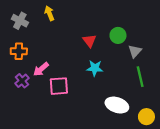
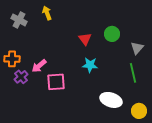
orange cross: (19, 51) -> (12, 59), moved
gray triangle: (135, 51) -> (137, 48), moved

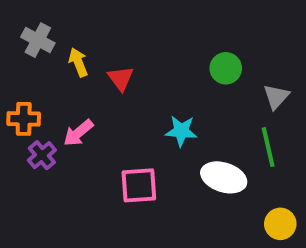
yellow arrow: (47, 13) -> (78, 62), moved
red triangle: (85, 39) -> (121, 78), moved
pink square: (56, 82) -> (139, 185), moved
white ellipse: (111, 100) -> (224, 177), moved

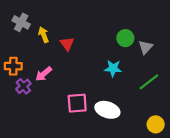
gray triangle: (276, 97) -> (146, 47), moved
cyan star: (181, 131) -> (113, 68), moved
green line: (268, 147) -> (149, 82), turned 65
white ellipse: (224, 177) -> (107, 110), moved

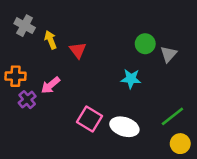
green line: (149, 82) -> (172, 116), moved
pink square: (77, 103) -> (89, 119), turned 35

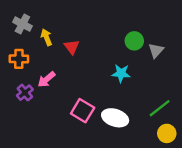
orange cross: (15, 76) -> (19, 59), moved

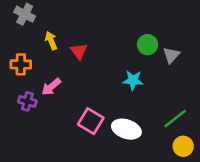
gray cross: (22, 24) -> (25, 14), moved
purple cross: (25, 93) -> (27, 101), turned -35

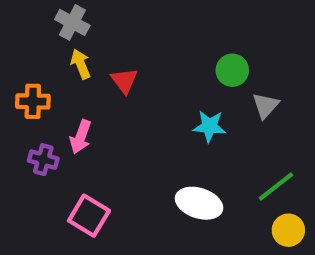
gray cross: (25, 14) -> (72, 22), moved
gray triangle: (171, 55) -> (266, 106), moved
pink arrow: (51, 87) -> (81, 137), turned -30
pink square: (91, 121) -> (89, 216), moved

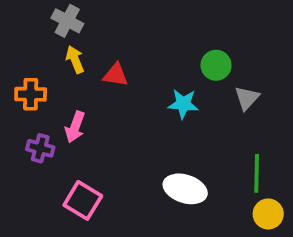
red triangle: (124, 81) -> (116, 75), turned -44
cyan star: (209, 126) -> (183, 104), moved
green line: (276, 187) -> (257, 173), turned -51

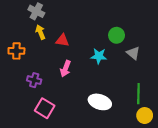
gray triangle: (247, 98) -> (133, 53), turned -32
pink arrow: (75, 127) -> (65, 69), moved
purple cross: (40, 148) -> (34, 80), moved

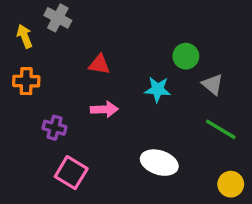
yellow arrow: (40, 32) -> (25, 36), moved
pink arrow: (65, 69) -> (104, 109), turned -112
green line: (138, 94) -> (221, 129), moved, turned -60

